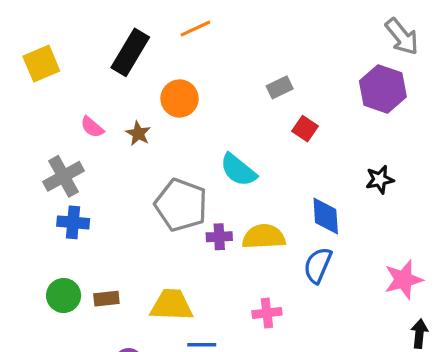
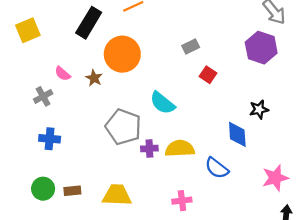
orange circle: (180, 98) -> (122, 54), size x1.4
gray cross: (64, 176) -> (43, 96), moved, size x0.7
blue diamond: (326, 216) -> (237, 134), moved
blue semicircle: (318, 265) -> (217, 168), turned -75

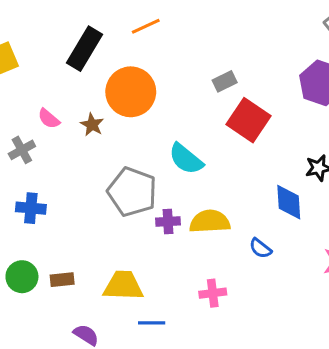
red square: (208, 75) -> (249, 120), size x1.8
blue semicircle: (217, 168) -> (260, 248), size x0.7

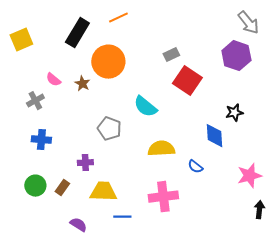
gray pentagon: (132, 192) -> (109, 129), size x0.7
purple cross: (168, 222) -> (85, 163), moved
brown rectangle: (62, 280) -> (62, 188), turned -49
pink cross: (213, 293) -> (163, 197), size x1.6

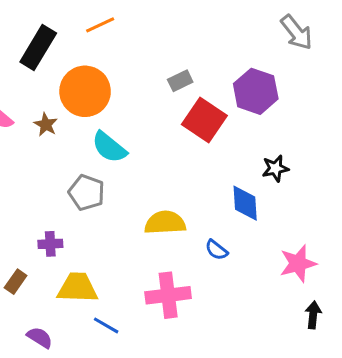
purple hexagon: (236, 56) -> (256, 91), moved
cyan semicircle: (145, 107) -> (109, 147), moved
blue line: (122, 217) -> (106, 325), turned 30

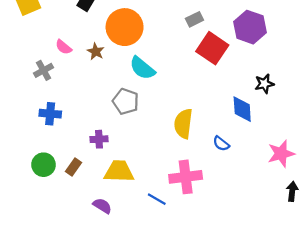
yellow semicircle: (165, 223) -> (183, 124), turned -80
blue line: (106, 325) -> (157, 199), moved
purple semicircle: (40, 338) -> (102, 206), moved

